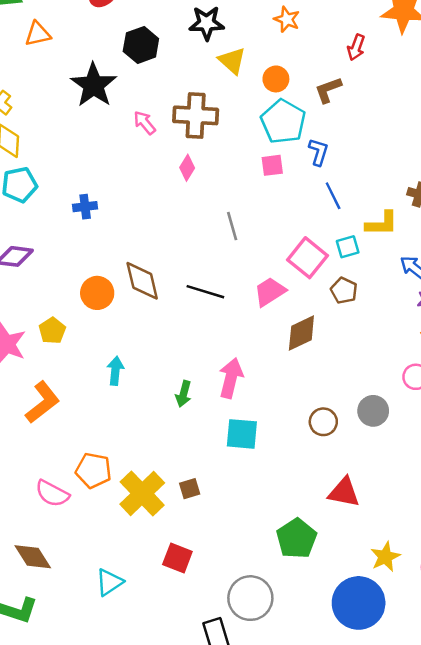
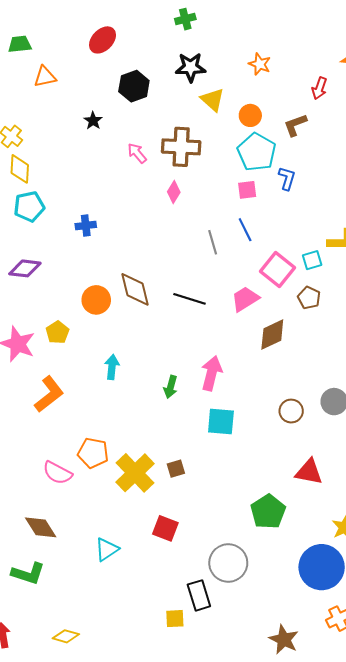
black star: (94, 85) -> (93, 121), size x0.5
blue line: (333, 196) -> (245, 230), moved

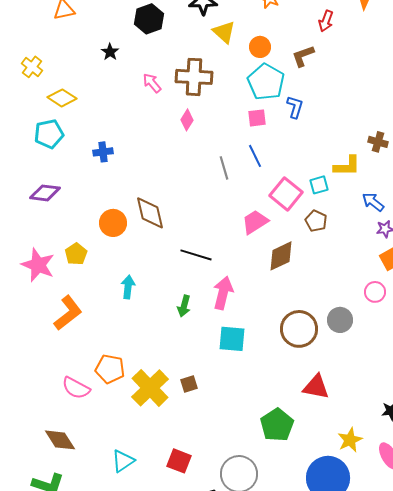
yellow diamond: (20, 169) -> (62, 98), moved, turned -60
black line: (189, 299) -> (196, 255), moved
brown circle: (291, 411) -> (299, 329), size x1.6
red square: (165, 528) -> (179, 461), moved

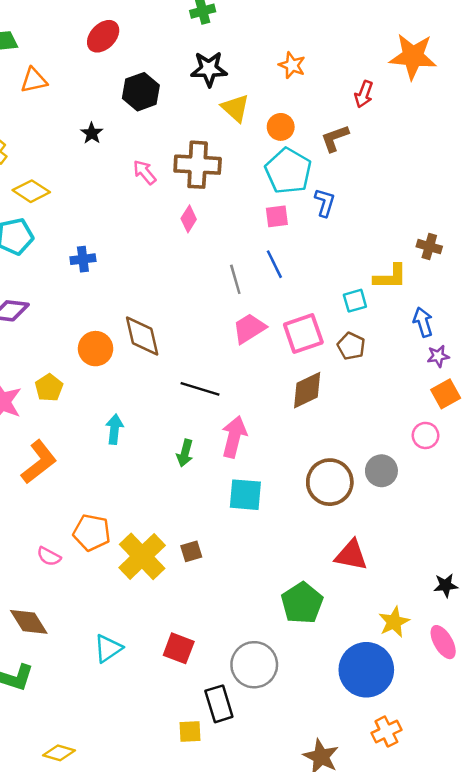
pink square: (286, 194) -> (303, 333), moved, turned 32
blue arrow: (373, 202) -> (423, 322), turned 35
pink trapezoid: (255, 222) -> (249, 328), moved
pink semicircle: (76, 388) -> (49, 556), size x0.7

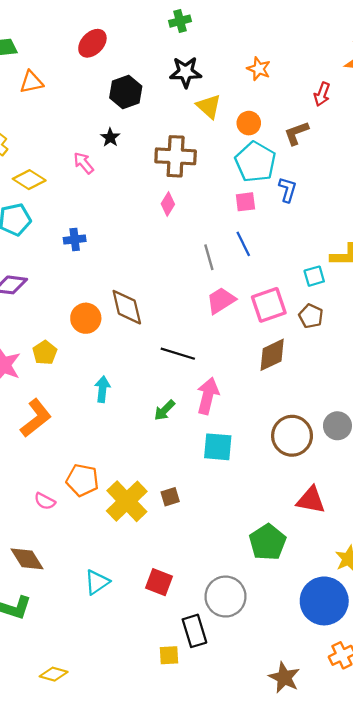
black star: (92, 133) -> (110, 137), moved
pink arrow: (145, 172) -> (84, 163), moved
green arrow: (185, 453) -> (165, 410), turned 30

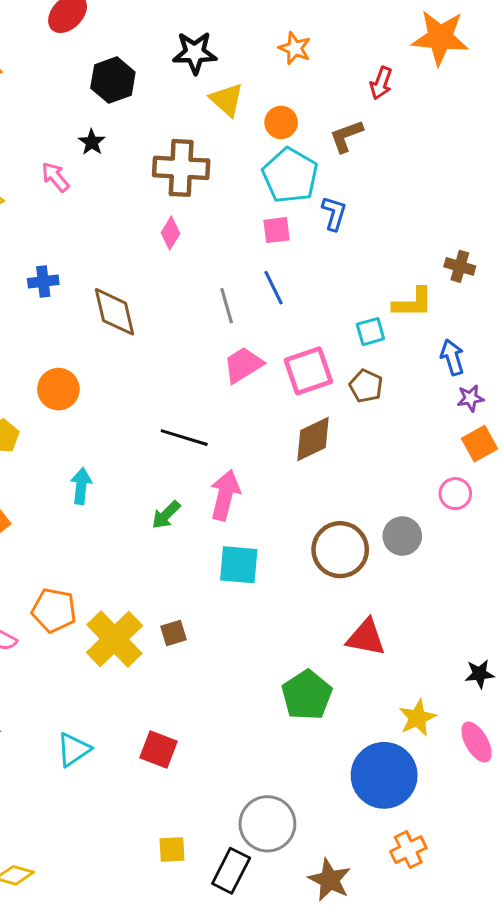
brown diamond: (127, 307) -> (114, 312), moved
gray circle: (225, 597) -> (267, 824), moved
black rectangle: (194, 631) -> (231, 871), moved, turned 44

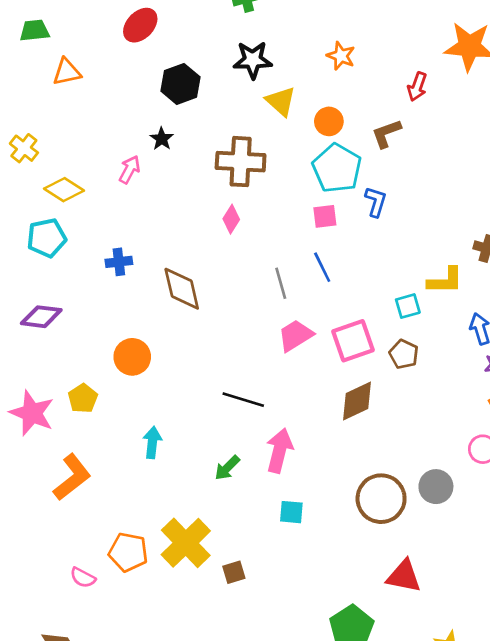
pink arrow: (55, 177) -> (130, 170), turned 68
cyan square: (239, 565) -> (291, 512), size x0.7
yellow cross: (114, 639) -> (186, 543), moved

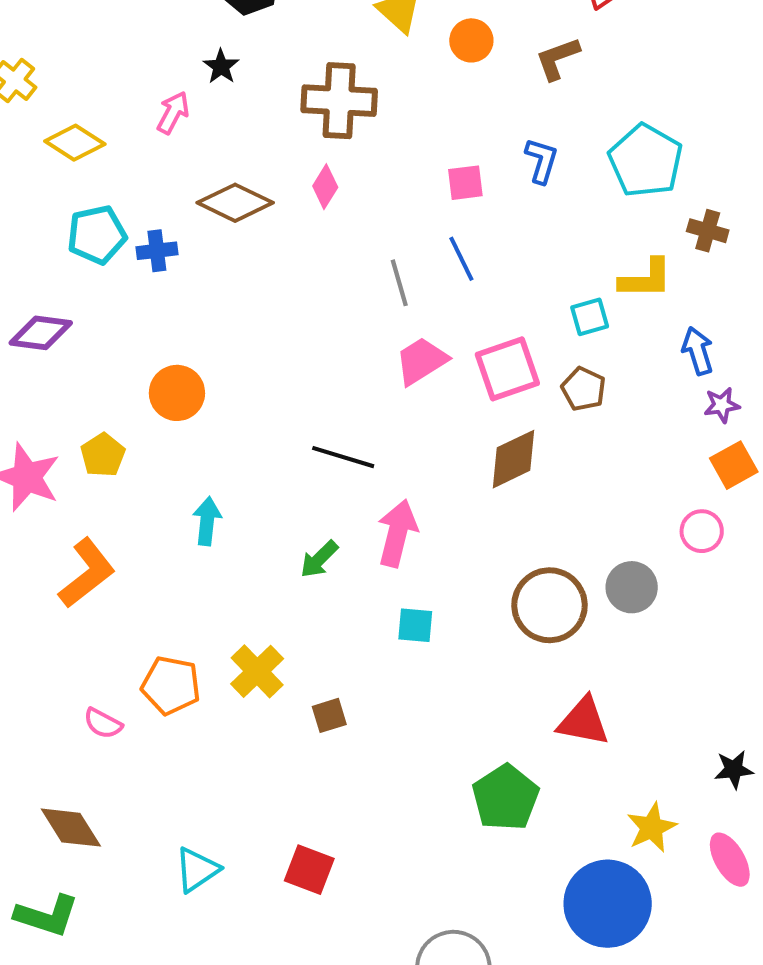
cyan pentagon: (337, 168) -> (646, 161), moved
cyan pentagon: (47, 238) -> (97, 235), moved
brown diamond: (182, 289) -> (235, 203), moved, turned -51
yellow cross: (186, 543) -> (257, 671), size x0.7

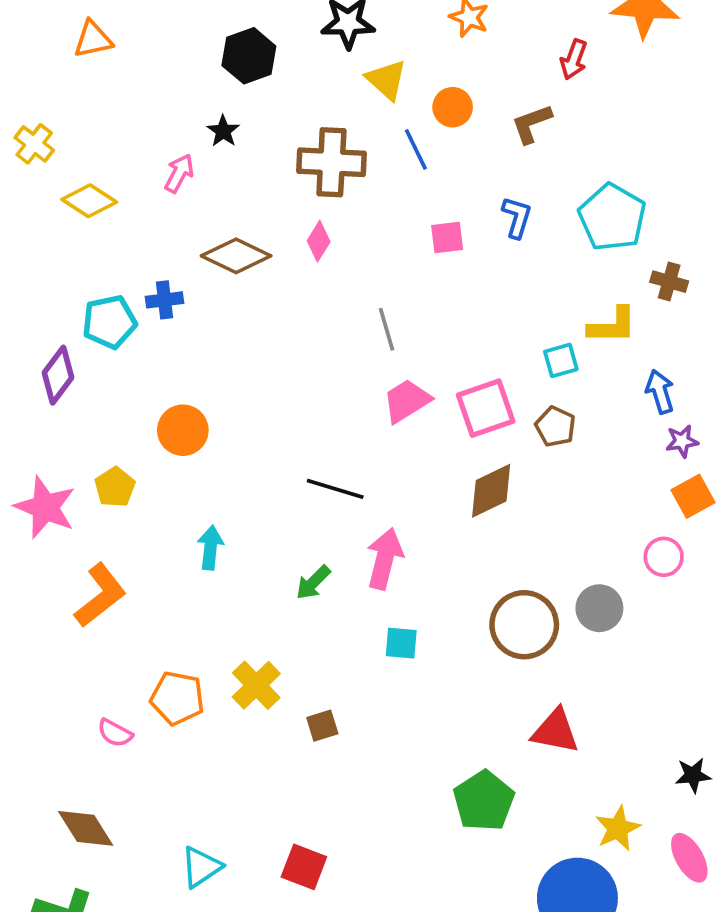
cyan pentagon: (97, 235) -> (109, 322), moved
blue line: (461, 259) -> (416, 149), moved
purple diamond: (41, 333) -> (58, 375), turned -60

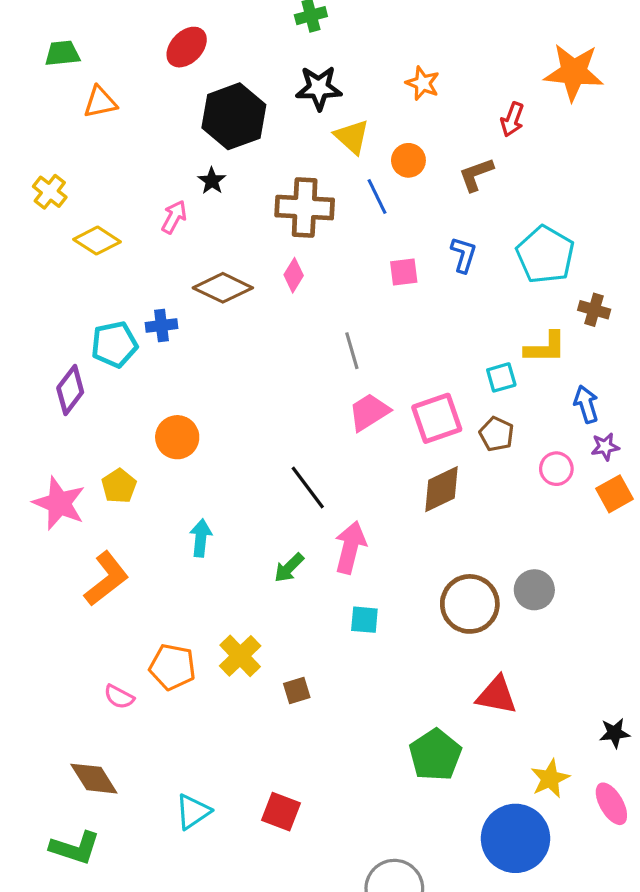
black hexagon: (249, 56) -> (234, 116), size x1.4
black line: (335, 489) -> (308, 488), turned 36
pink circle: (664, 557) -> (556, 469), moved

